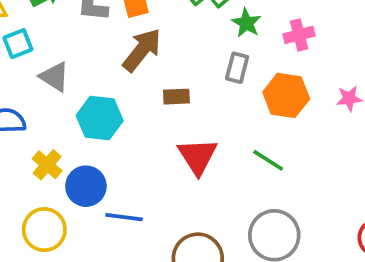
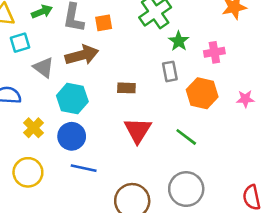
brown arrow: (142, 50) -> (82, 55), moved, turned 32
gray rectangle: (237, 68) -> (170, 71), turned -30
blue circle: (86, 186) -> (72, 136), moved

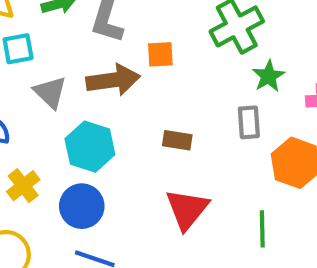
orange square: (104, 23) -> (160, 54), moved
green line: (186, 137) -> (262, 229), turned 45

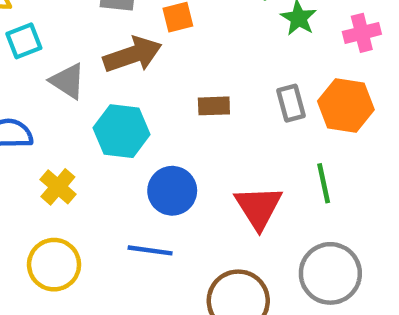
gray rectangle: (249, 122) -> (291, 103), moved
blue circle: (82, 206) -> (172, 191), moved
red triangle: (187, 209) -> (258, 207), moved

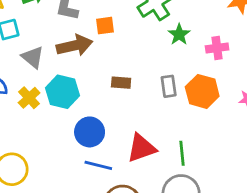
green line: (324, 183) -> (182, 153), moved
yellow cross: (58, 187) -> (29, 98), moved
red triangle: (258, 207) -> (141, 148), turned 36
blue line: (150, 250) -> (98, 165), moved

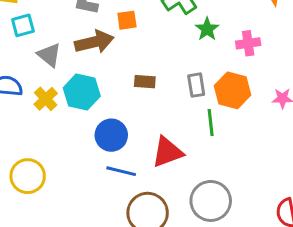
green line: (182, 153) -> (211, 123), moved

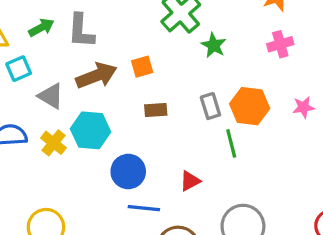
orange square: (127, 20) -> (142, 67), moved
pink cross: (248, 43) -> (280, 44), moved
red triangle: (167, 152) -> (190, 181), size x0.6

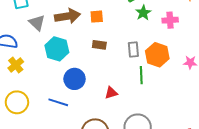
pink cross: (280, 44) -> (170, 20), moved
yellow cross: (53, 143) -> (16, 65), moved
blue line: (144, 208) -> (58, 102), moved

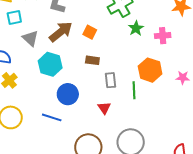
brown arrow: (68, 16) -> (61, 32), turned -30
orange square: (97, 17) -> (90, 32), turned 32
gray rectangle: (133, 50) -> (110, 80), moved
red triangle: (111, 93) -> (104, 108), turned -48

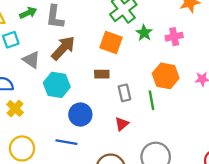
orange square: (90, 32) -> (111, 42), moved, size x1.5
red triangle: (104, 108) -> (122, 124), turned 32

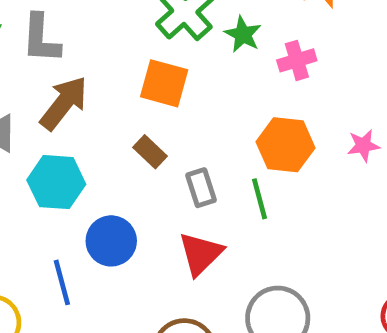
green star: (144, 33) -> (243, 34), moved
brown rectangle: (102, 74) -> (150, 152), turned 48
red triangle: (122, 124) -> (201, 254), size x1.5
blue line: (66, 142) -> (62, 282), moved, turned 70

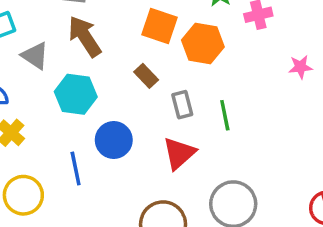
brown arrow: (64, 103) -> (85, 36), turned -75
orange hexagon: (285, 145) -> (203, 44), moved
pink star: (363, 146) -> (300, 67), moved

